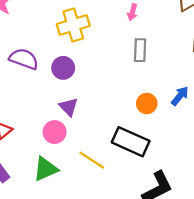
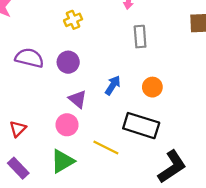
yellow cross: (73, 25) -> (73, 20), size x0.6
blue arrow: (180, 96) -> (113, 85), moved

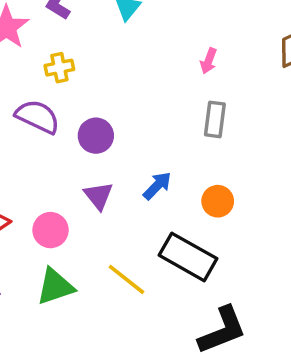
yellow cross: (73, 20) -> (59, 68), moved
pink circle: (67, 125) -> (51, 230), moved

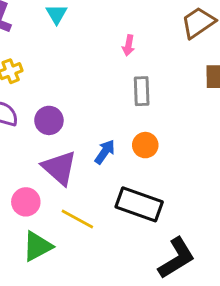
purple triangle: (98, 196) -> (59, 168), size x1.5
orange circle: (218, 201) -> (145, 145), moved
yellow line: (126, 279) -> (77, 219), moved

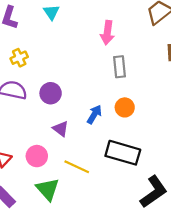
pink arrow: (129, 45) -> (107, 33), size x1.5
purple triangle: (59, 168) -> (61, 129), size x0.6
green triangle: (37, 246) -> (48, 189), turned -40

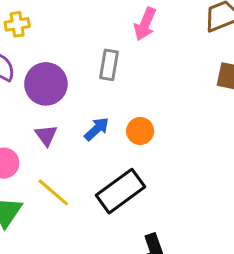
gray rectangle: (119, 67) -> (109, 65), moved
purple circle: (51, 93) -> (46, 84), size x1.4
black rectangle: (123, 153) -> (120, 191), turned -68

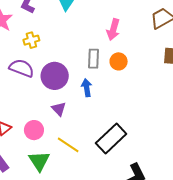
blue arrow: (97, 129) -> (87, 88), moved, turned -48
orange circle: (140, 131) -> (119, 61), moved

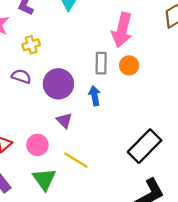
pink arrow: (113, 29) -> (122, 30), size x1.4
purple semicircle: (22, 68) -> (21, 76), size x0.7
black rectangle: (111, 139) -> (145, 146), moved

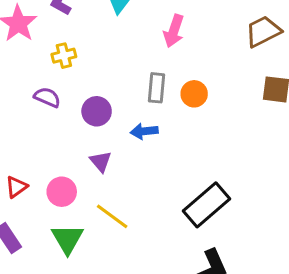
pink arrow: (122, 30) -> (174, 31), moved, size x0.7
purple circle: (58, 84) -> (97, 111), size x0.7
blue arrow: (95, 96) -> (144, 131), turned -90

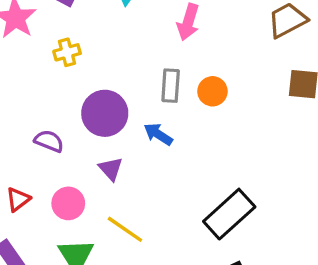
purple semicircle: (47, 97) -> (49, 141), moved
purple circle: (97, 111) -> (105, 113), size x1.4
blue arrow: (144, 131) -> (158, 134), turned 40

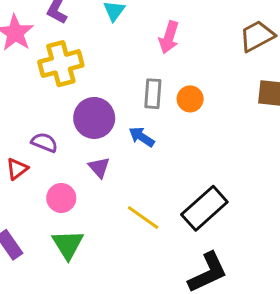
yellow cross: (67, 52) -> (61, 64), size x1.8
red triangle: (18, 199) -> (17, 169), moved
yellow line: (125, 229) -> (143, 217), moved

